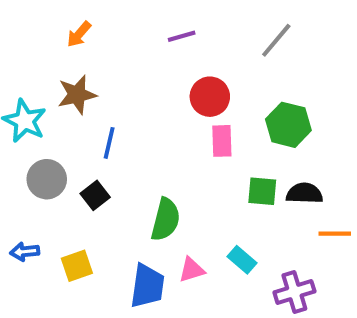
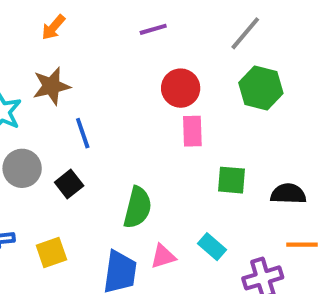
green hexagon: (288, 125) -> (261, 88), moved
blue line: (109, 143) -> (83, 133), turned -32
black semicircle: (304, 193) -> (288, 194), moved
orange line: (335, 234) -> (302, 245), moved

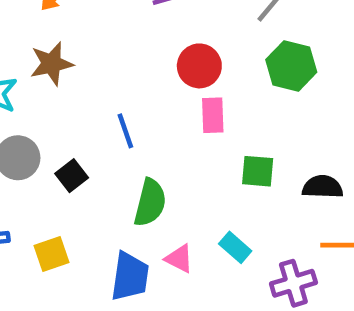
blue line: (83, 133) -> (125, 131), moved
pink triangle: (163, 256) -> (179, 259), turned 44

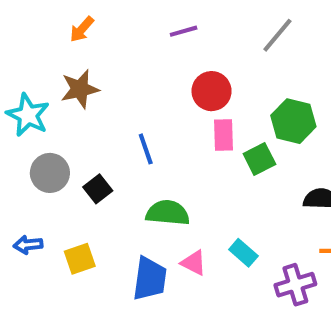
green hexagon: (291, 66) -> (293, 121), moved
green square: (258, 171) -> (259, 159), moved, turned -32
green semicircle: (150, 203) -> (168, 213), turned -99

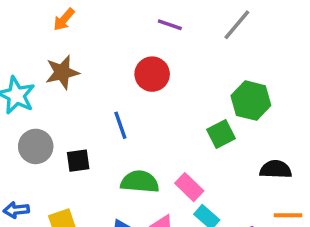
purple line: (184, 31) -> (170, 25), moved, turned 35
red circle: (212, 91) -> (152, 74), moved
pink rectangle: (224, 135) -> (189, 187), moved, turned -44
black square: (98, 189) -> (78, 161), turned 30

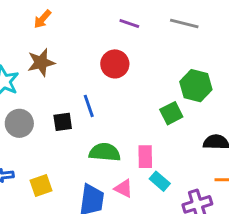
gray line: (237, 25) -> (184, 23), turned 64
black square: (78, 161) -> (63, 122), moved
pink rectangle: (189, 187) -> (145, 157), turned 45

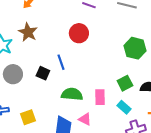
brown star: (41, 63) -> (28, 32), turned -30
green square: (171, 113) -> (125, 83), moved
black square: (63, 122) -> (43, 73), turned 32
cyan rectangle: (160, 181) -> (124, 107), moved

